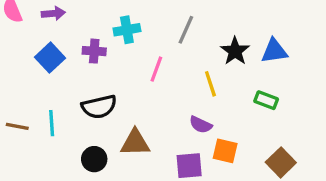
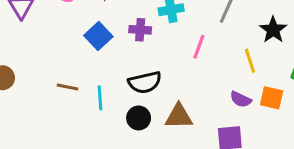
brown line: (17, 126) -> (67, 87), moved
orange square: (225, 151) -> (272, 98), moved
black circle: (94, 159) -> (139, 118), moved

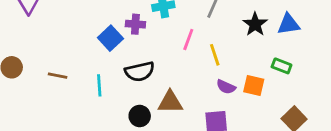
blue square: (98, 36) -> (110, 38), moved
yellow line: (250, 61) -> (215, 55), moved
brown line: (67, 87) -> (58, 76), moved
black circle: (139, 118) -> (140, 116), moved

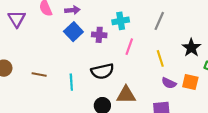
black star: (255, 24) -> (191, 48), moved
blue square: (110, 38) -> (73, 32), moved
pink line: (188, 40) -> (129, 47), moved

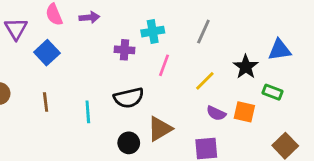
blue square: (73, 32) -> (47, 53), moved
yellow line: (160, 58) -> (205, 81), turned 63
brown line: (39, 75) -> (46, 102), turned 72
brown triangle: (126, 95) -> (160, 129), turned -30

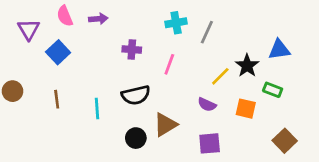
cyan cross: (153, 32) -> (176, 23), moved
yellow line: (205, 81) -> (220, 76), moved
purple semicircle: (216, 113) -> (207, 105), moved

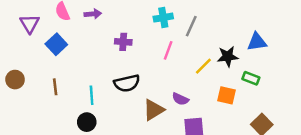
pink line: (169, 64) -> (168, 50), moved
black star: (247, 66) -> (228, 56), turned 30
purple semicircle: (207, 105) -> (180, 99), moved
black circle: (136, 138) -> (87, 122), moved

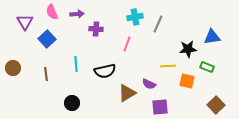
purple cross: (123, 42) -> (96, 29), moved
pink line: (168, 50) -> (127, 44), moved
yellow line: (203, 66) -> (168, 66), moved, turned 42
cyan line: (92, 95) -> (76, 64), moved

